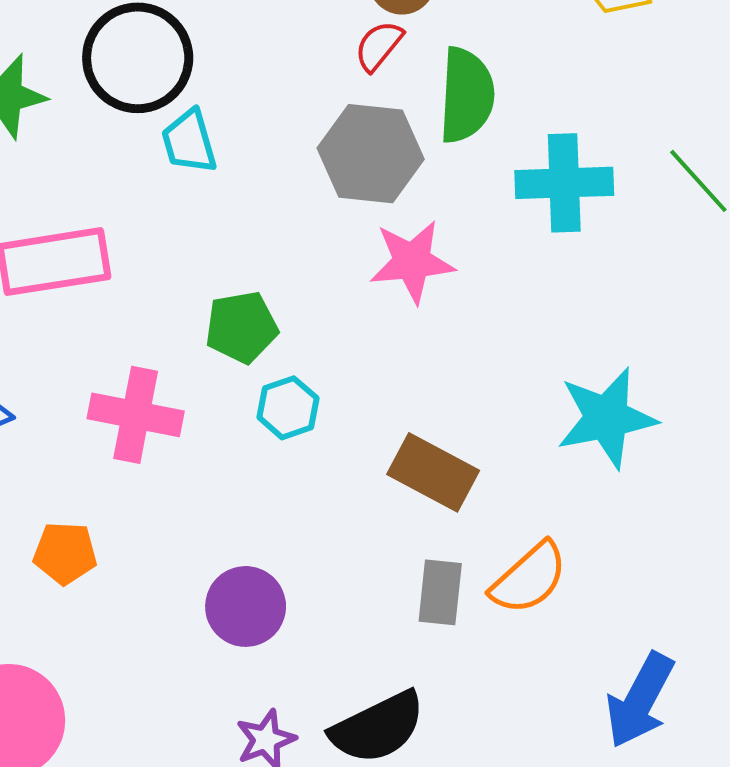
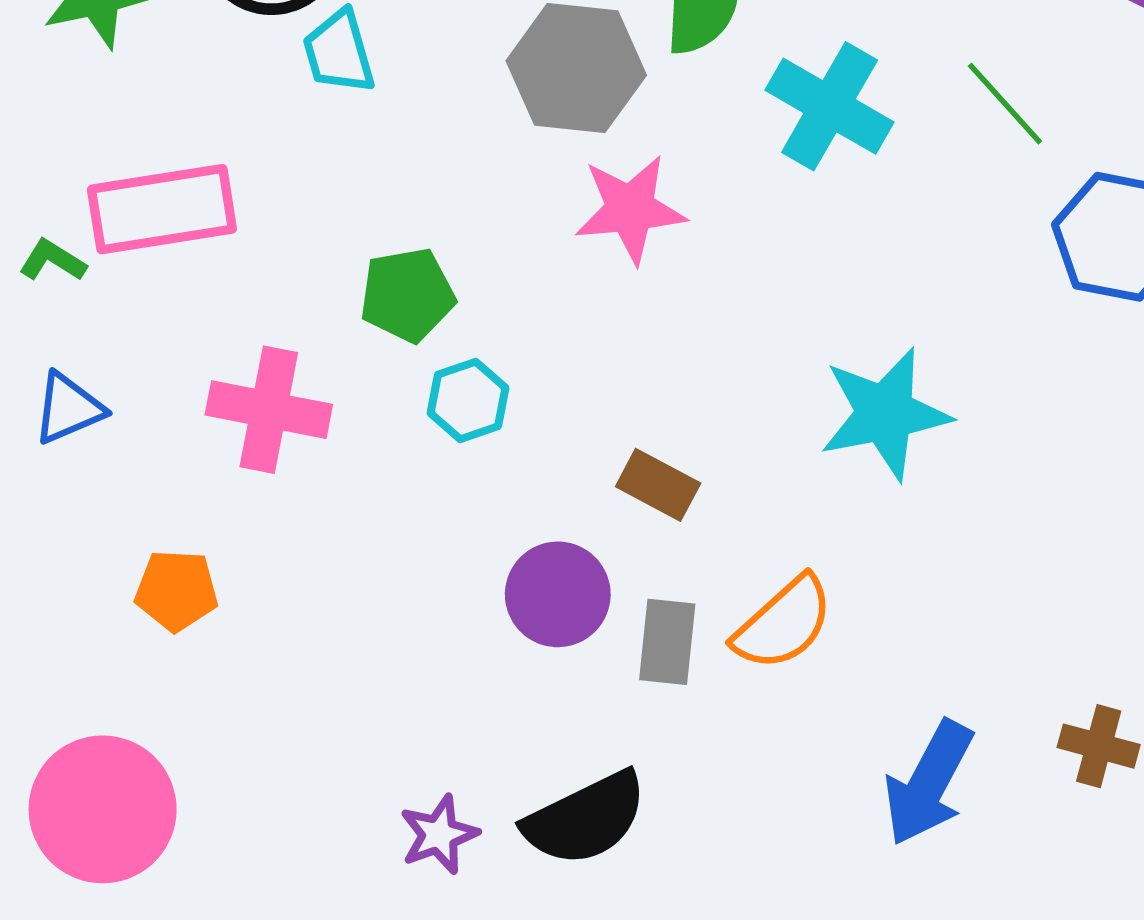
cyan cross: (564, 183) -> (830, 106), turned 32
brown rectangle: (433, 472) -> (658, 485), size x0.7
purple circle: (246, 606) -> (558, 594), moved

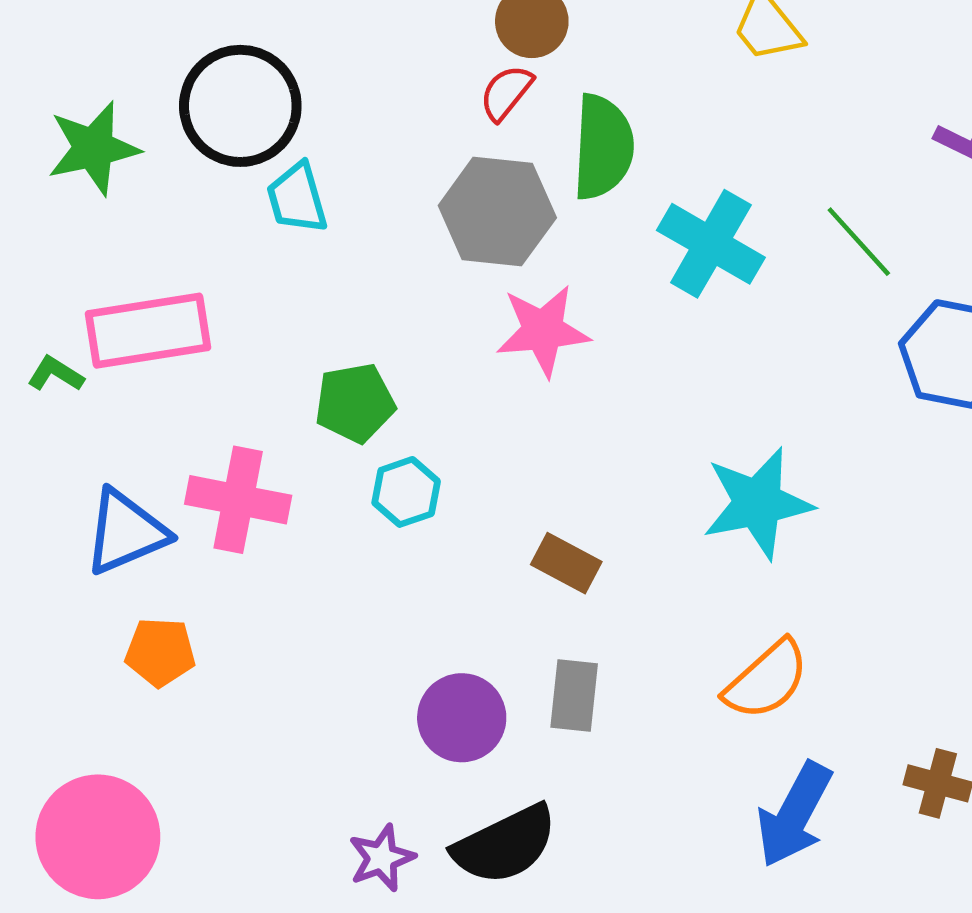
blue triangle: (68, 408) -> (126, 532), moved, size x1.4
purple circle: (558, 594) -> (462, 718), moved
orange semicircle: (783, 623) -> (767, 680), moved

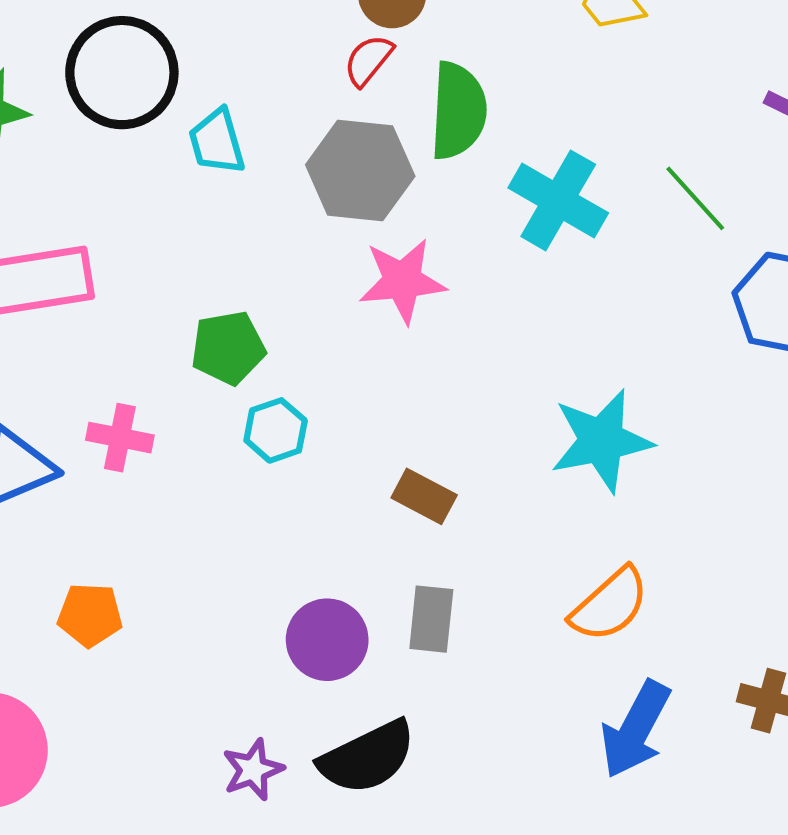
cyan trapezoid: (297, 198) -> (217, 142), moved
pink cross: (238, 500) -> (120, 438), size x0.7
orange pentagon: (160, 652) -> (90, 615), moved

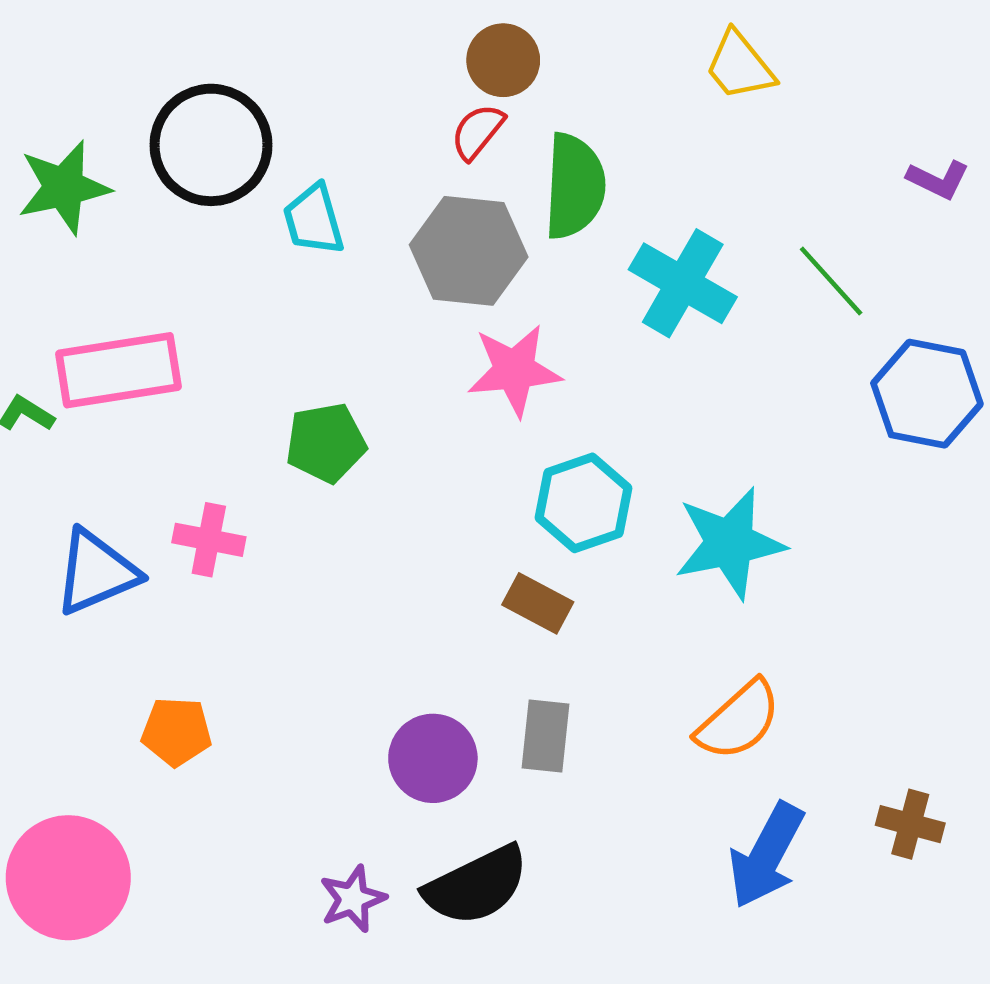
cyan hexagon: (276, 430) -> (583, 503), moved, size x1.4

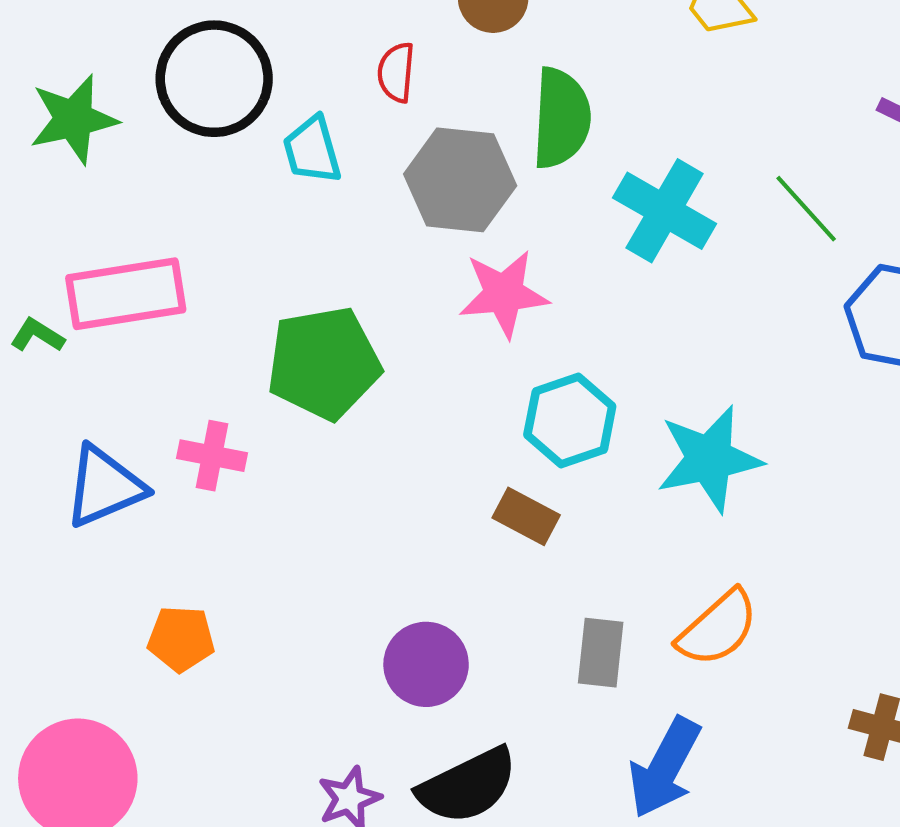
red semicircle: (478, 132) -> (396, 72), moved, turned -34
green pentagon: (326, 443) -> (324, 363), size x1.5
gray rectangle: (546, 736) -> (601, 653), moved
blue arrow: (766, 855) -> (665, 768), moved

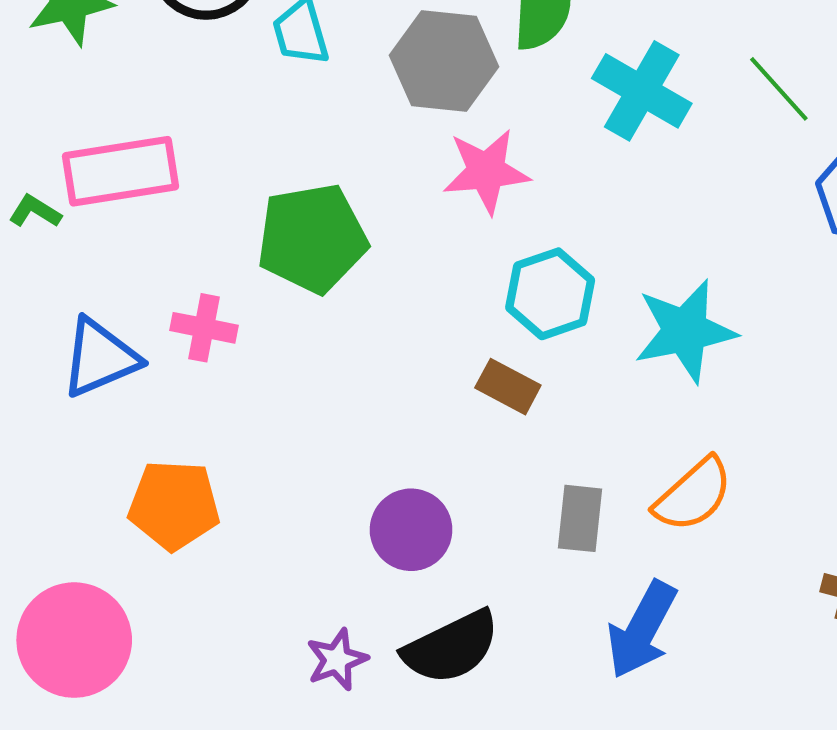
orange pentagon: (181, 639) -> (174, 505), size x1.4

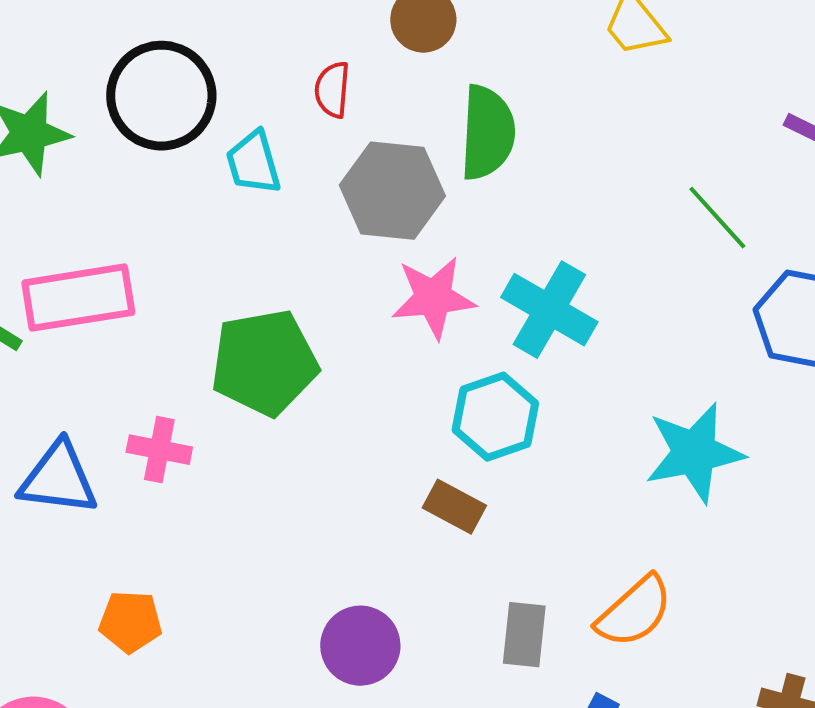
cyan cross: (642, 91) -> (549, 310), moved
cyan star: (685, 331) -> (694, 453), moved
blue triangle: (100, 358) -> (58, 479), turned 30
orange pentagon: (174, 505) -> (130, 622), size x0.7

